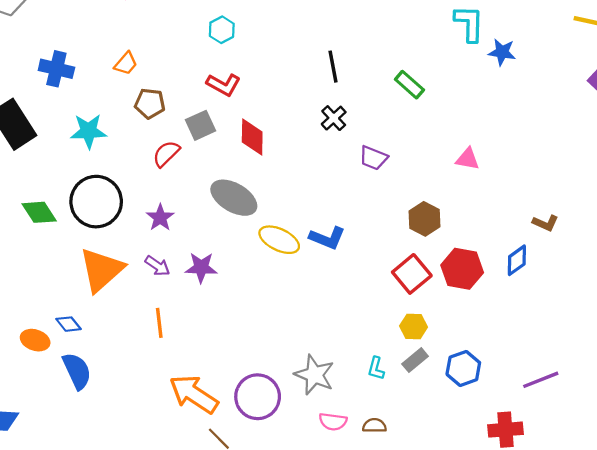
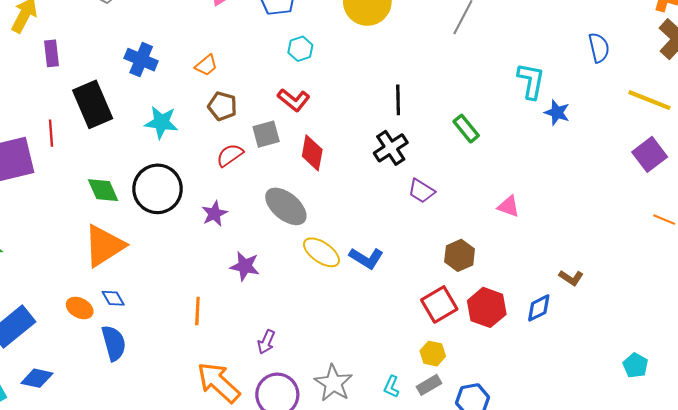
black cross: (334, 118) -> (391, 148), size x1.4
purple arrow: (157, 266) -> (266, 342), moved, turned 70
orange triangle: (101, 270) -> (104, 246), moved

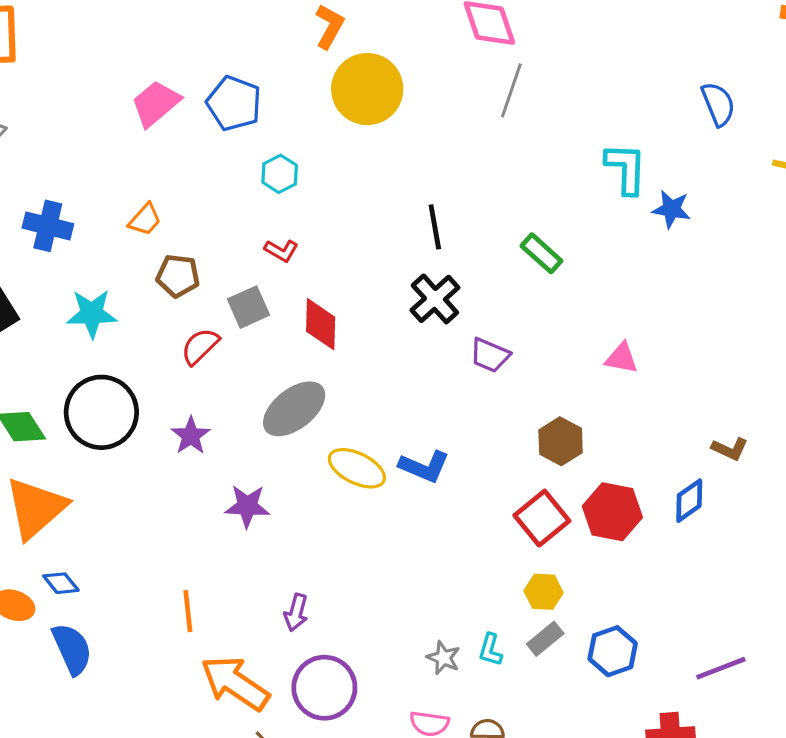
red L-shape: (294, 100) -> (281, 251), size x0.7
gray ellipse: (286, 206) -> (294, 409), turned -69
orange line: (197, 311) -> (188, 611), moved
gray star: (333, 383) -> (443, 658), moved, size x0.6

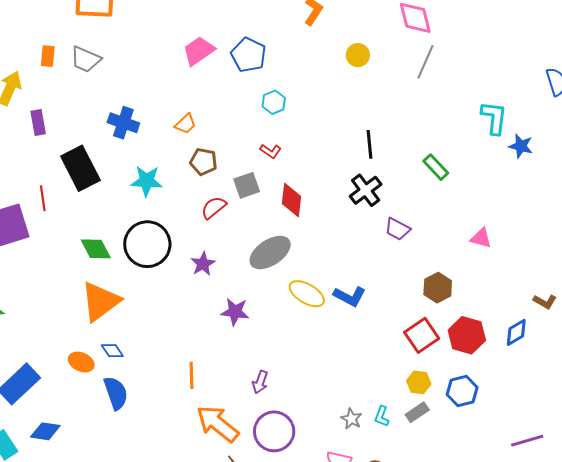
yellow circle: (367, 89) -> (358, 55), moved, size x0.5
blue hexagon: (613, 651) -> (462, 391), moved

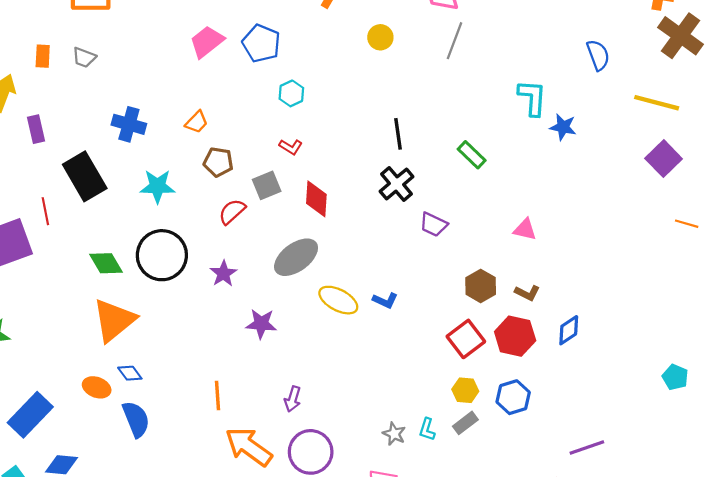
gray trapezoid: (86, 59) -> (84, 57), size x0.7
blue L-shape: (350, 296) -> (385, 300), size x0.7
brown L-shape: (545, 302) -> (527, 293), moved

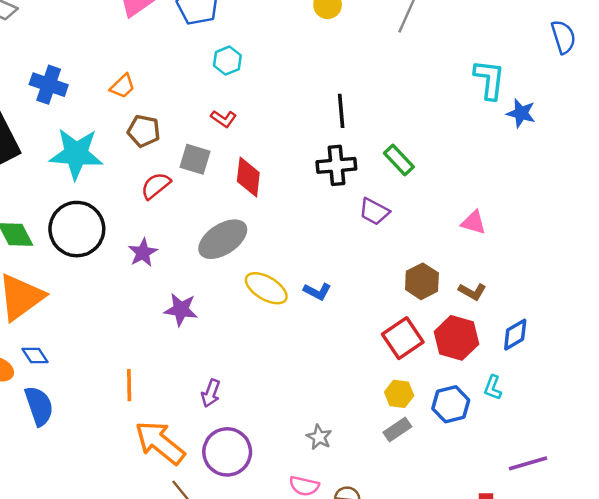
green rectangle: (472, 155) -> (399, 160), moved
black cross: (397, 184) -> (336, 165), turned 32
gray square: (267, 185) -> (195, 159), turned 36
cyan star: (157, 186) -> (76, 154), size x1.4
cyan L-shape: (427, 429) -> (493, 388), moved

